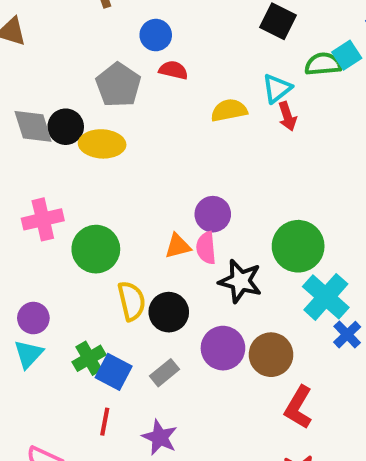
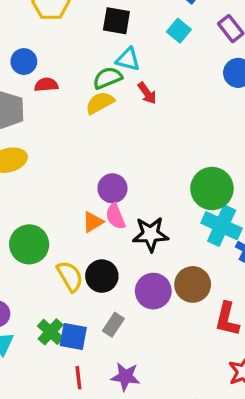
green semicircle: (323, 64) -> (107, 78), moved
cyan triangle: (277, 88) -> (128, 59), moved, turned -50
green circle: (298, 246) -> (212, 189), moved

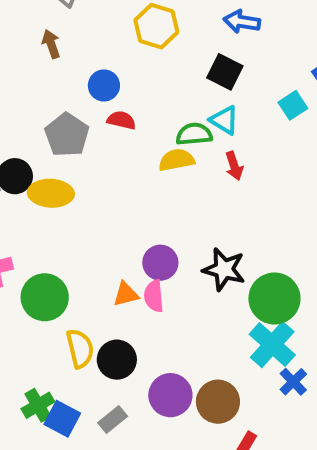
black star: (150, 234) -> (224, 269), moved

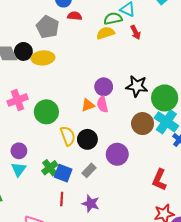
brown circle: (218, 402) -> (143, 124), moved

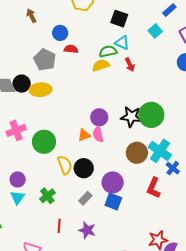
green circle: (165, 98) -> (151, 115), moved
blue square: (63, 173) -> (113, 201), moved
red L-shape: (159, 180) -> (154, 188), moved

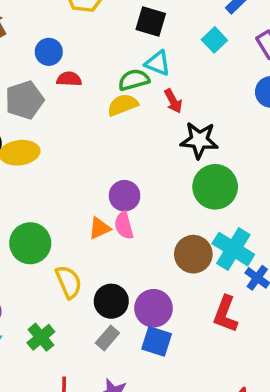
gray pentagon: (45, 60) -> (24, 100), turned 30
black star: (131, 117) -> (199, 140), moved
black circle: (84, 168) -> (111, 301), moved

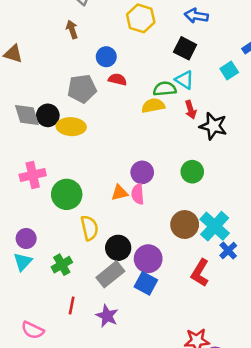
black star: (199, 140) -> (213, 126), moved
green circle: (215, 187) -> (192, 172), moved, size x0.7
gray rectangle: (107, 338) -> (110, 274), size x1.5

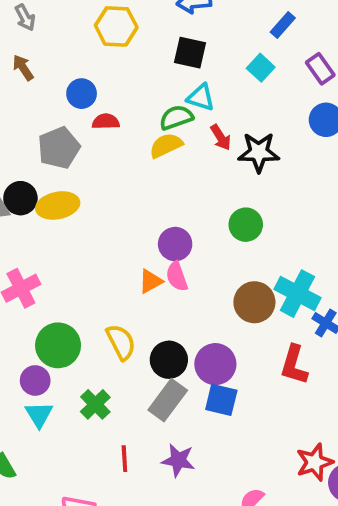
green circle: (67, 194) -> (58, 345), moved

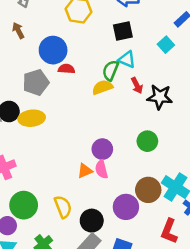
black square: (190, 53) -> (123, 31), turned -30
blue circle: (82, 94) -> (53, 50), size x1.5
green semicircle: (176, 117) -> (110, 70), turned -54
purple circle: (215, 364) -> (126, 207), moved

